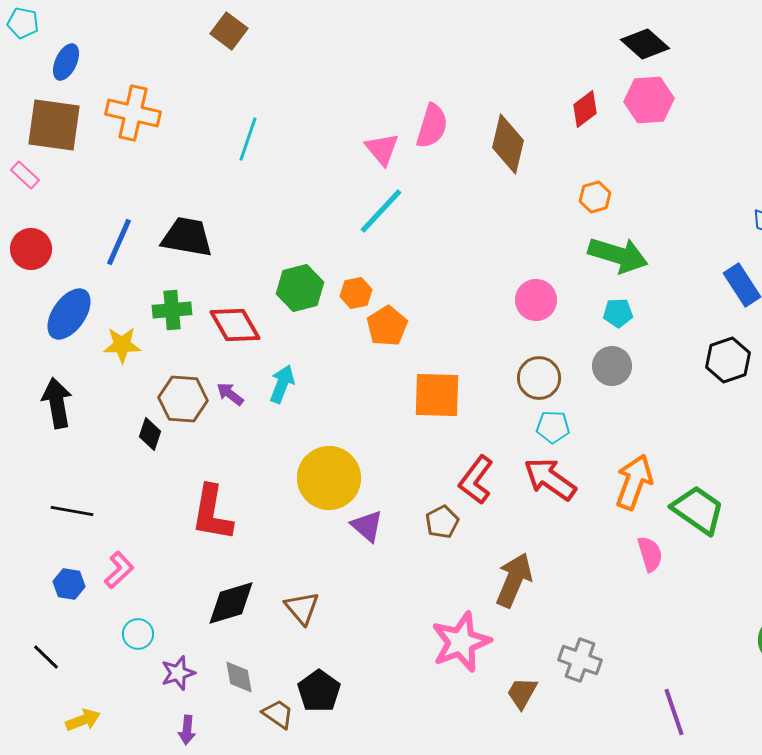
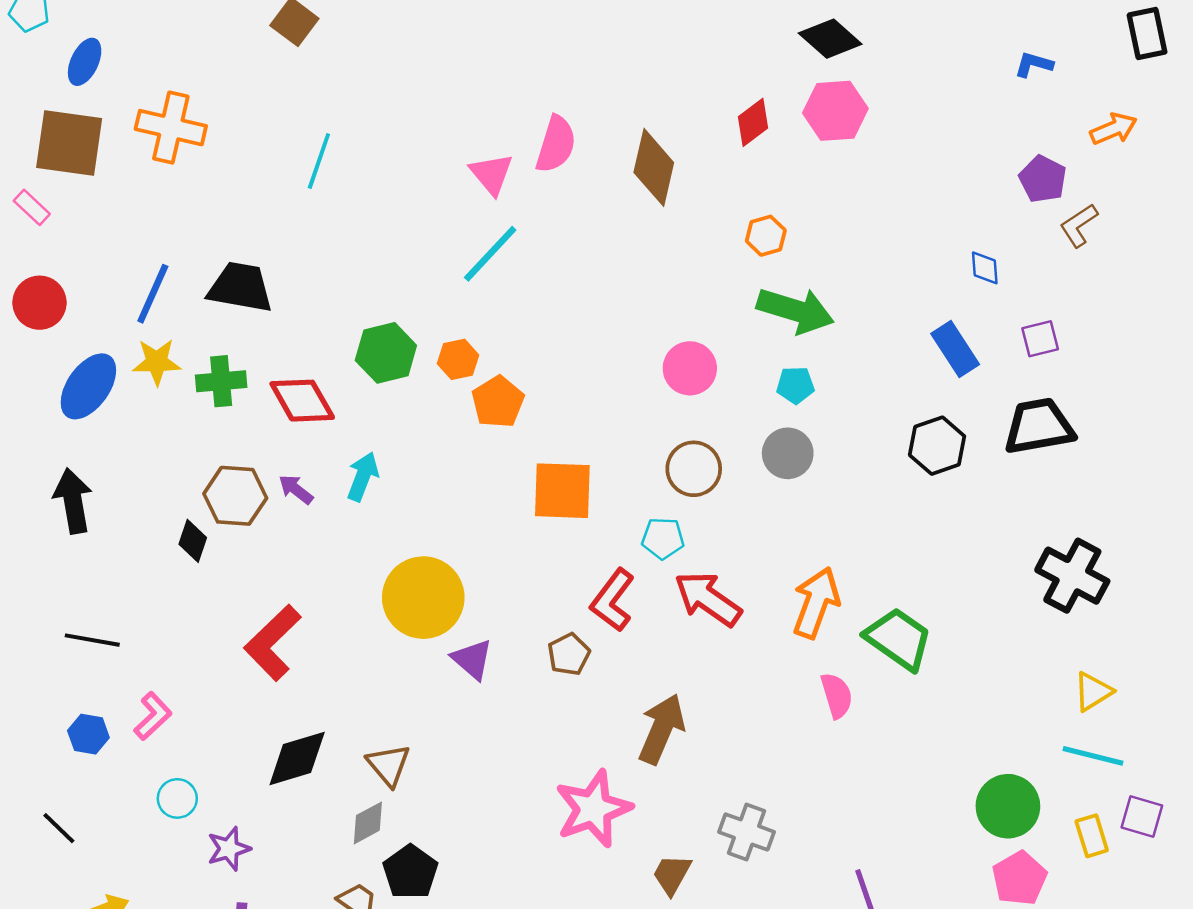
yellow star: (122, 345) -> (157, 362), moved
cyan pentagon: (553, 427) -> (663, 538), moved
red L-shape: (212, 513) -> (273, 643), turned 36
gray diamond: (239, 677) -> (368, 823), moved, turned 72

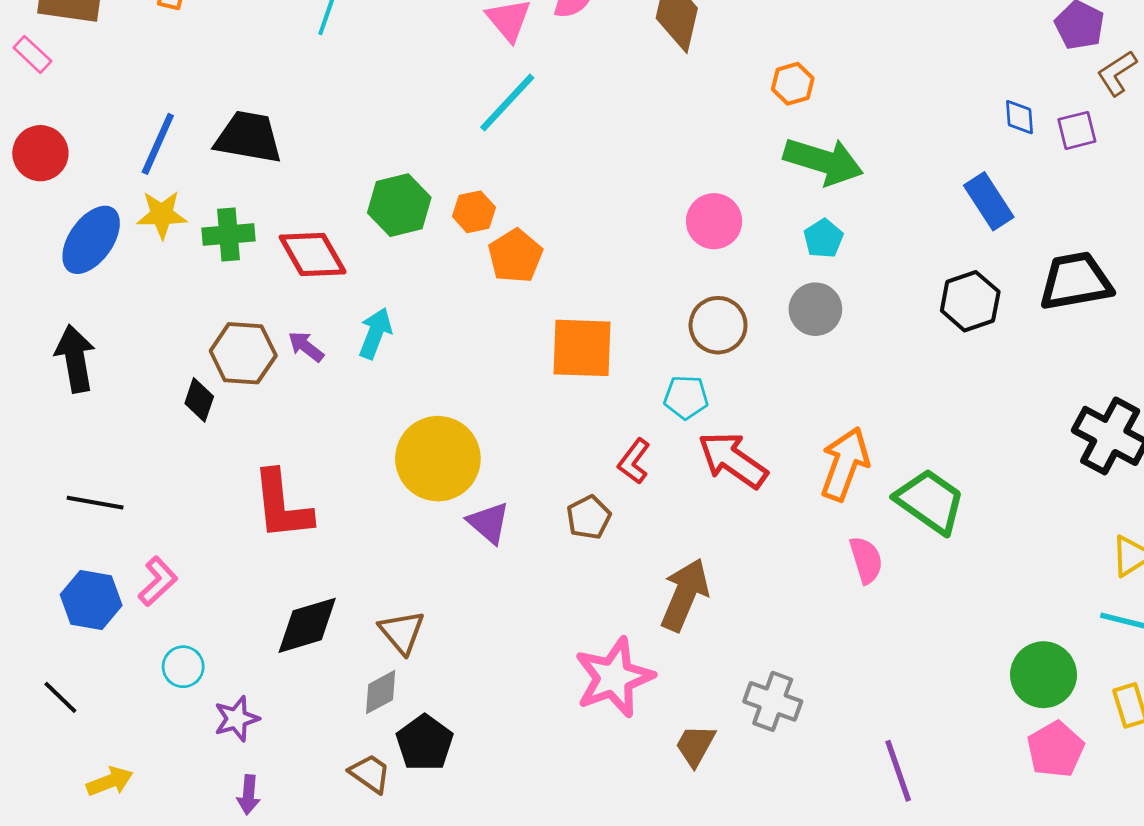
purple square: (1040, 339) -> (1077, 130), moved
cyan pentagon: (795, 385) -> (823, 239), turned -30
red L-shape: (613, 600) -> (634, 461), size x0.7
red L-shape: (273, 643) -> (282, 505), turned -52
blue hexagon: (88, 734) -> (91, 600), size x1.4

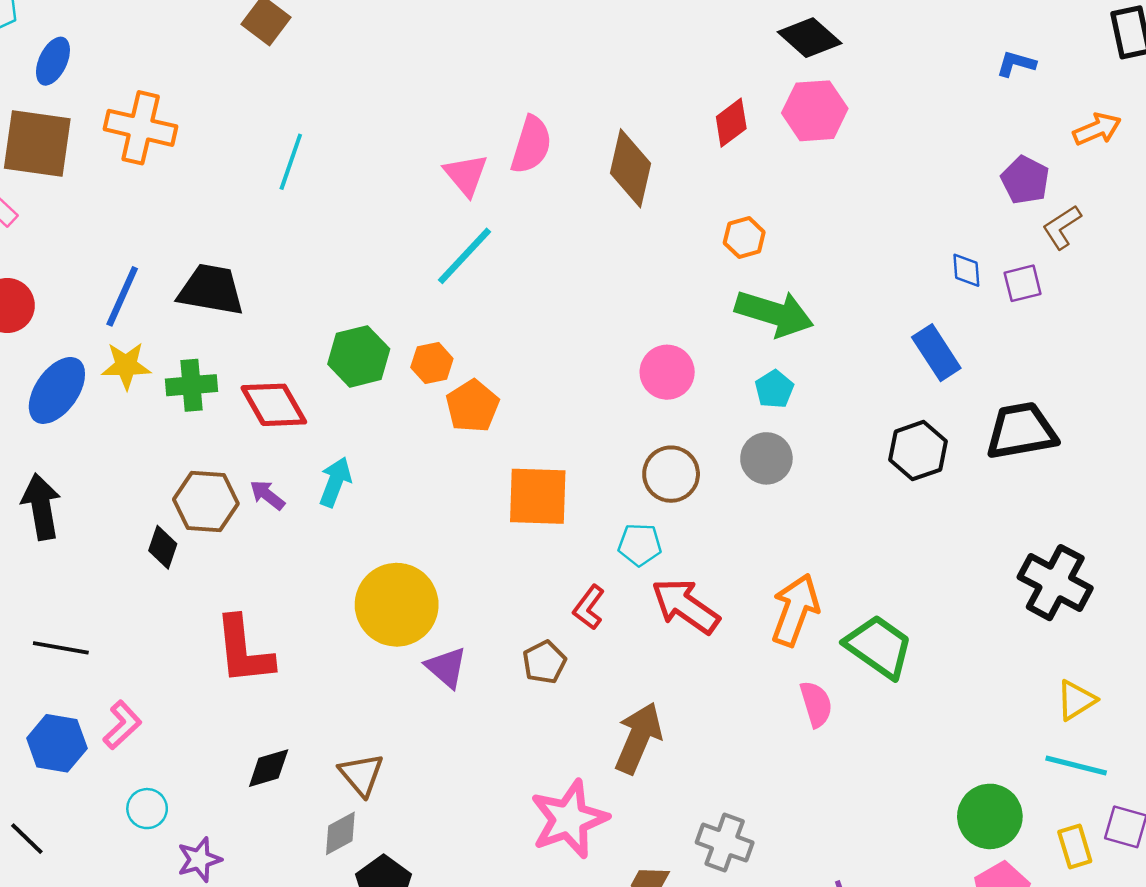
black diamond: (307, 625) -> (269, 768), size x0.7

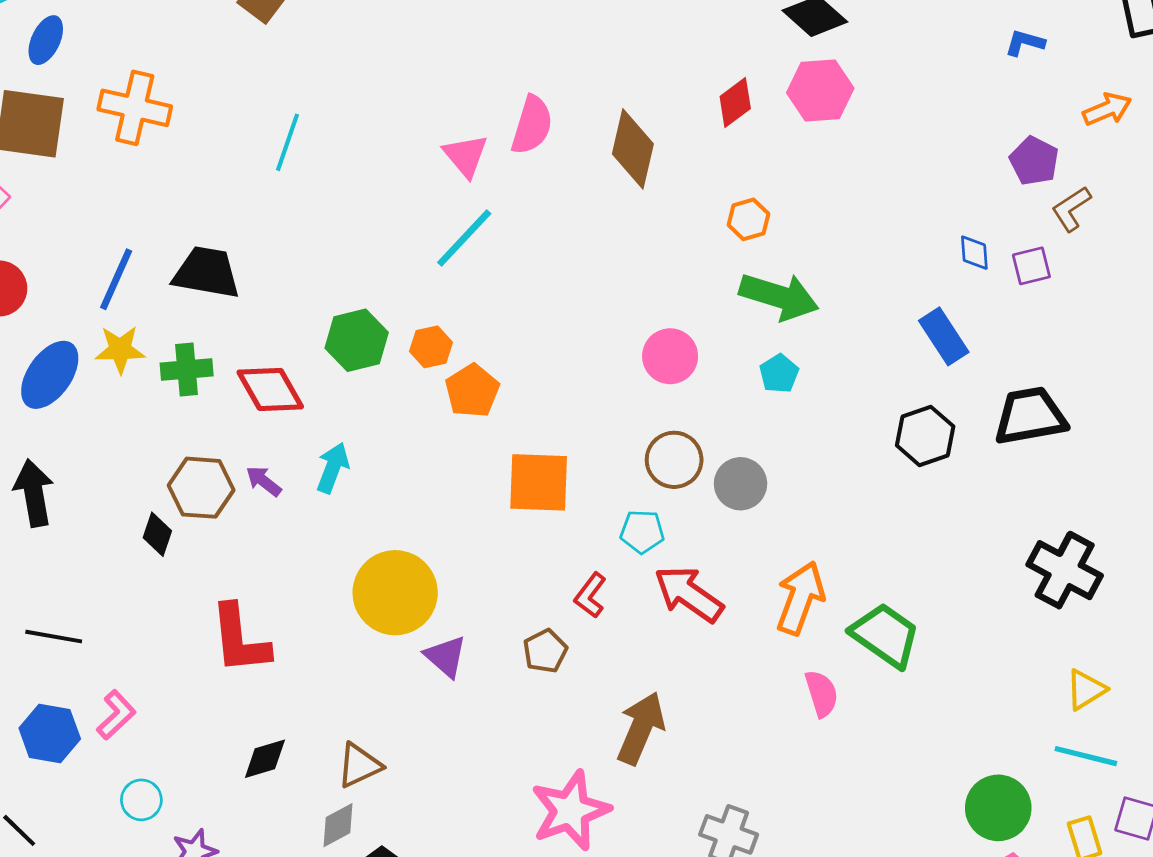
gray circle: (766, 458) -> (741, 484), moved
brown triangle: (361, 775) -> (359, 765), turned 45

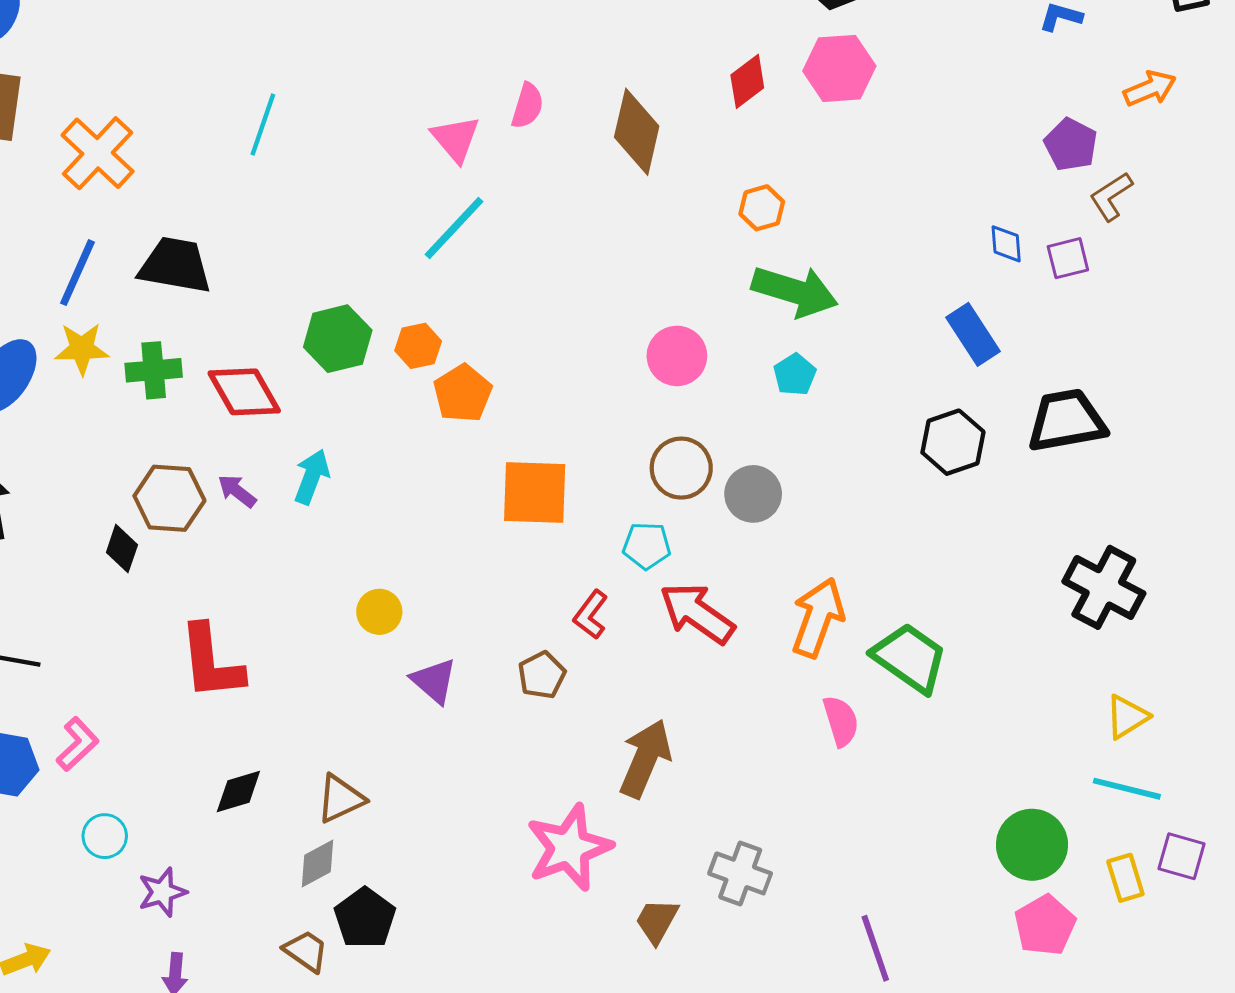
orange cross: (135, 108) -> (98, 153), moved, turned 30
pink semicircle: (532, 125) -> (527, 106), size x0.7
yellow circle: (395, 593) -> (379, 612), size x0.5

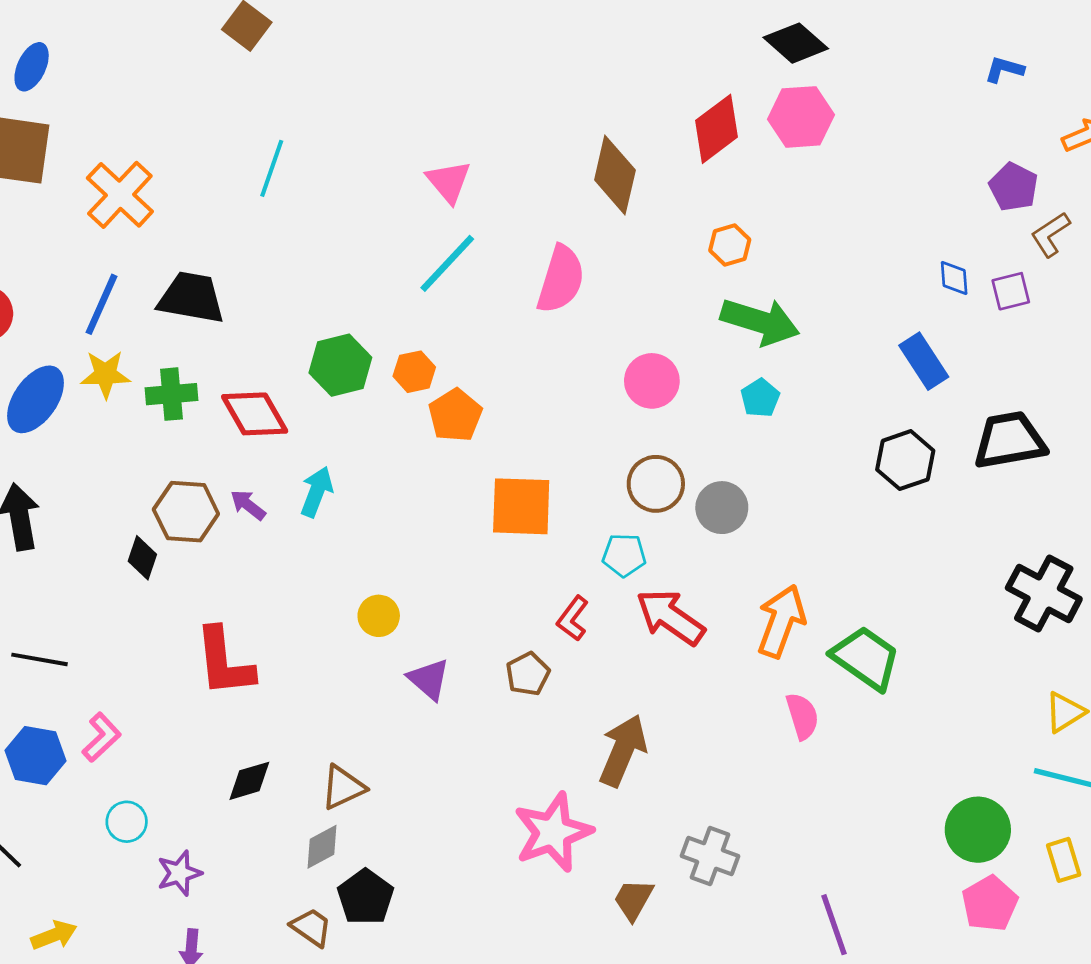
red diamond: (747, 81) -> (717, 129), size x1.4
pink semicircle: (527, 106) -> (561, 279), moved, size x1.6

